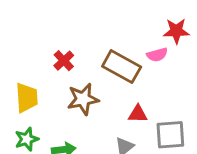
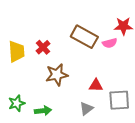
brown rectangle: (122, 67) -> (84, 37), moved
yellow trapezoid: (27, 98) -> (17, 51), moved

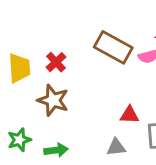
brown star: (57, 75) -> (53, 100), moved, turned 30
gray triangle: (86, 109) -> (116, 147), turned 32

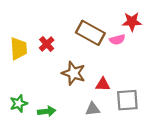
brown star: (53, 100) -> (74, 73), moved

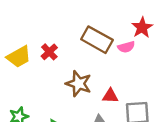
red star: (132, 22) -> (142, 27), turned -30
yellow trapezoid: (19, 49) -> (19, 57), turned 65

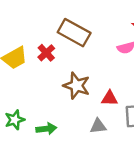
brown rectangle: (97, 40) -> (74, 33), moved

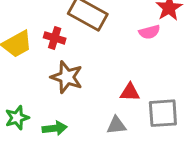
red cross: (46, 53) -> (55, 38), turned -30
brown star: (77, 86) -> (67, 77), moved

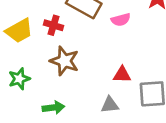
pink semicircle: (149, 32) -> (121, 20), moved
green star: (17, 118) -> (19, 79), moved

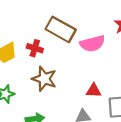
pink semicircle: (121, 20) -> (92, 44), size x1.5

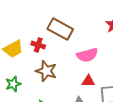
pink semicircle: (92, 44) -> (87, 55), moved

